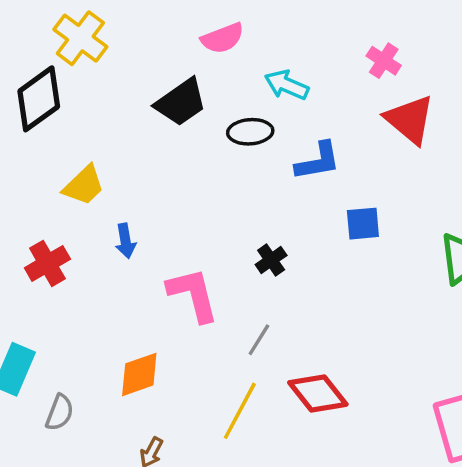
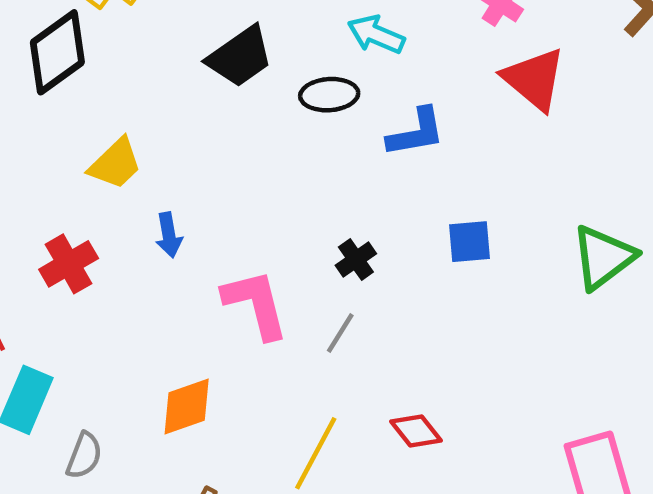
blue square: (363, 224) -> (469, 242), moved
gray line: (259, 340) -> (340, 333), moved
red diamond: (318, 393) -> (416, 431), size x0.7

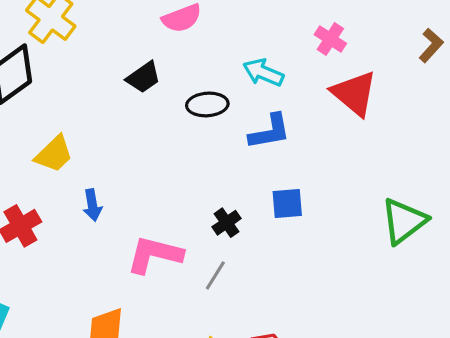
cyan arrow: (376, 34) -> (263, 73), moved
black trapezoid: (240, 57) -> (143, 77), size x0.7
blue square: (469, 242) -> (287, 204), moved
pink L-shape: (256, 304) -> (155, 255), turned -62

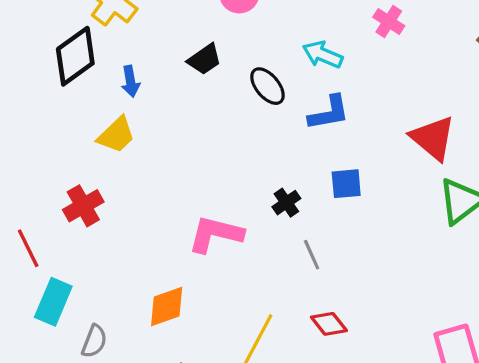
red triangle: (354, 93) -> (433, 138), moved
black ellipse: (207, 104) -> (267, 86), turned 54
blue arrow: (92, 205) -> (130, 81), moved
gray line: (215, 275) -> (312, 255), moved, turned -56

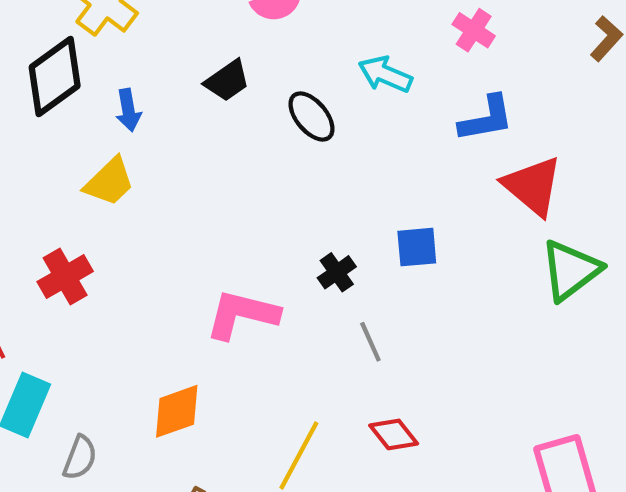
blue L-shape: (329, 113) -> (486, 119), moved

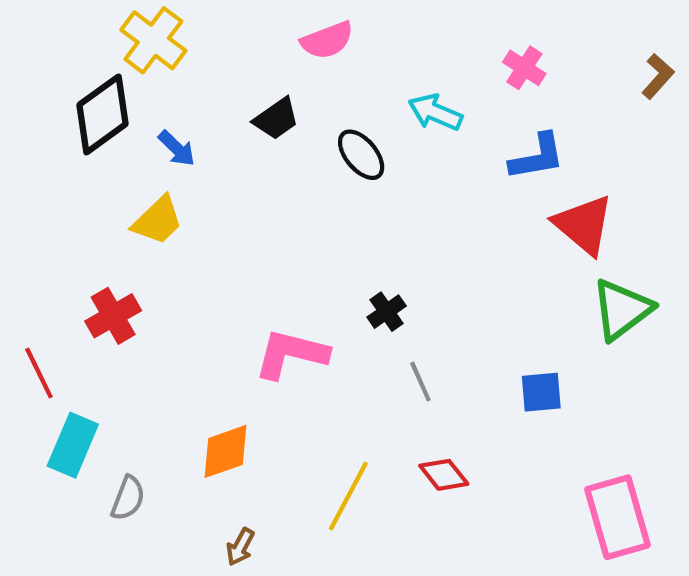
blue arrow: (128, 110) -> (177, 148), turned -36
blue square: (417, 247) -> (541, 392), moved

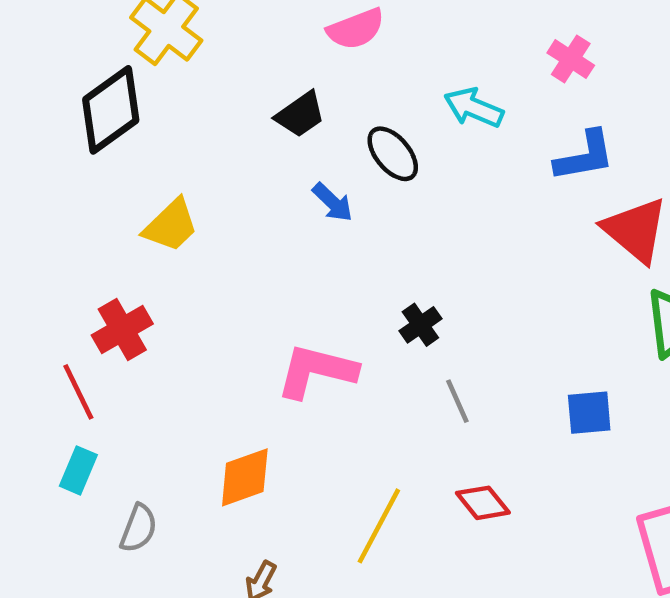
blue arrow: (177, 148) -> (333, 202), moved
red line: (39, 373) -> (78, 392), moved
cyan rectangle: (73, 445) -> (78, 470), size x0.7

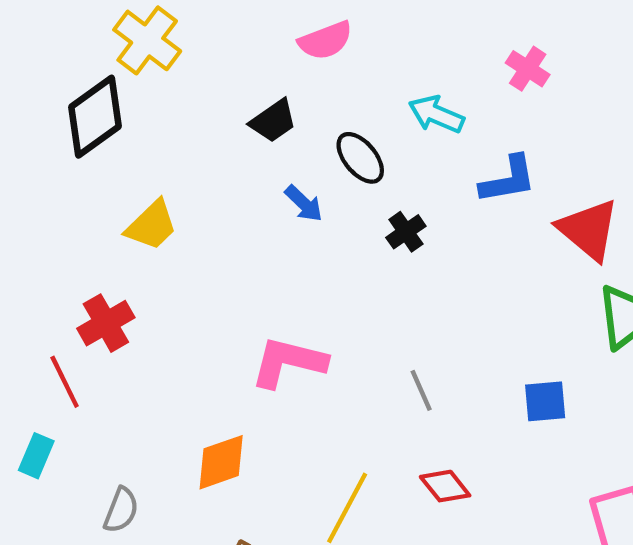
blue L-shape: (585, 156) -> (508, 180), moved
black cross: (420, 325) -> (406, 232), moved
cyan rectangle: (78, 470) -> (36, 456), moved

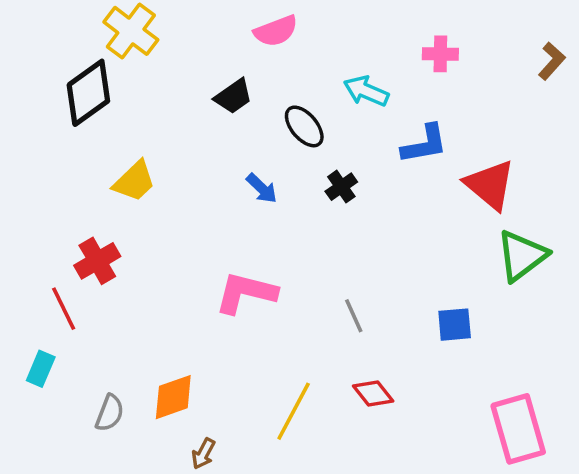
pink cross: (528, 69) -> (440, 54), turned -32
blue arrow: (304, 203) -> (262, 188), moved
orange diamond: (221, 462) -> (173, 397), moved

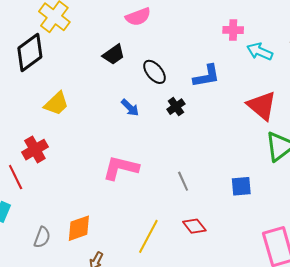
cyan arrow: (366, 91) -> (260, 51), moved
blue L-shape: (424, 144) -> (207, 76), moved

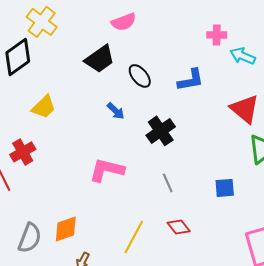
black trapezoid: (114, 55) -> (100, 59), size x1.4
black cross: (176, 107) -> (161, 131), moved, size x1.6
gray semicircle: (42, 237) -> (30, 238), size x1.4

